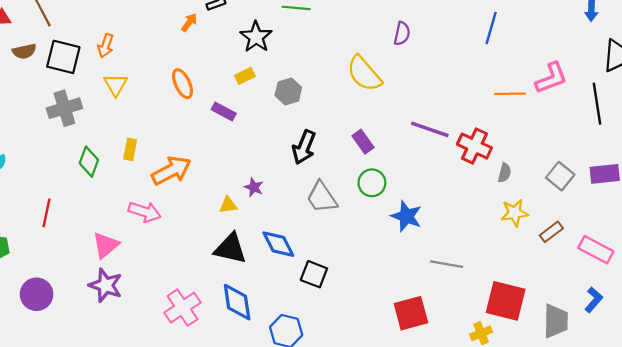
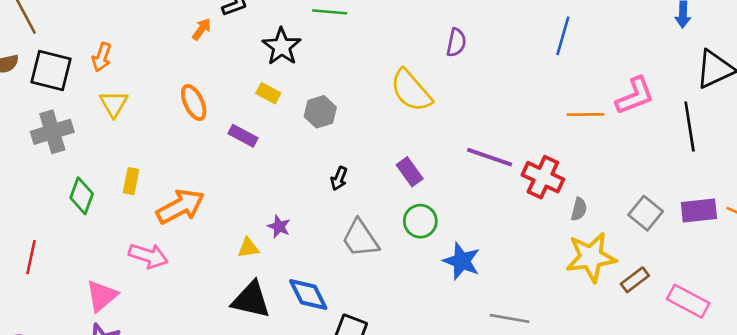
yellow rectangle: (245, 76) -> (268, 93), turned 54
black arrow: (304, 147) -> (339, 178), size x0.6
yellow star: (515, 213) -> (591, 257), size x1.5

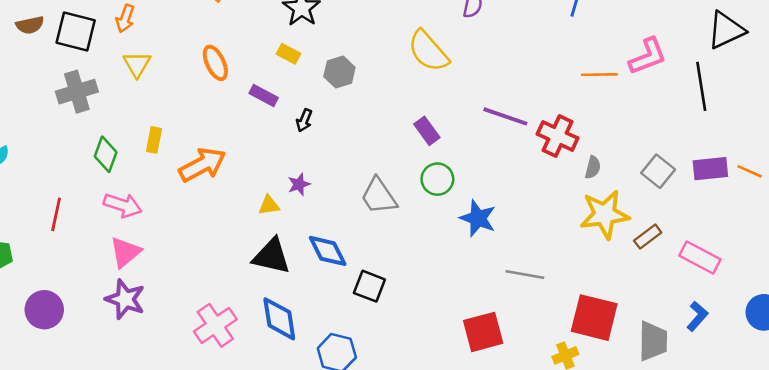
black arrow: (339, 178) -> (304, 120), moved
purple star: (279, 226) -> (299, 184), turned 30
pink arrow: (148, 256) -> (123, 205), moved

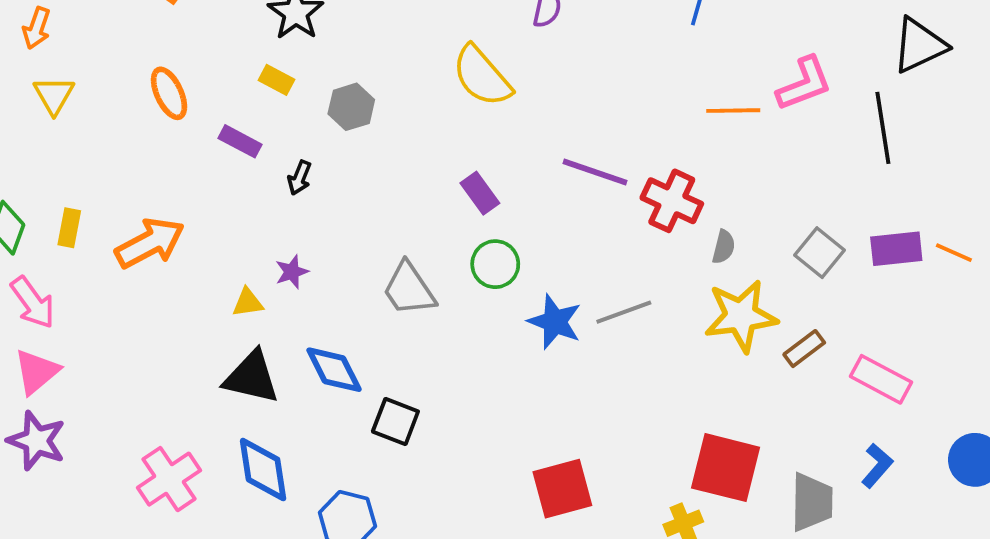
yellow rectangle: (154, 140) -> (69, 228), moved
pink arrow: (123, 205) -> (33, 303), turned 36
gray line: (525, 274) -> (624, 312), moved, turned -30

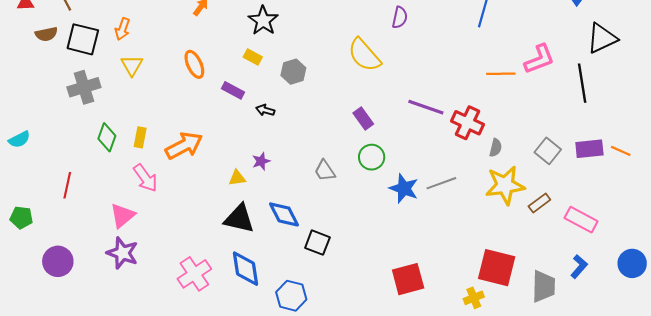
black arrow: (299, 178) -> (265, 110), turned 84
gray trapezoid: (409, 289) -> (325, 171), size x0.7
pink arrow: (33, 303) -> (145, 178), moved

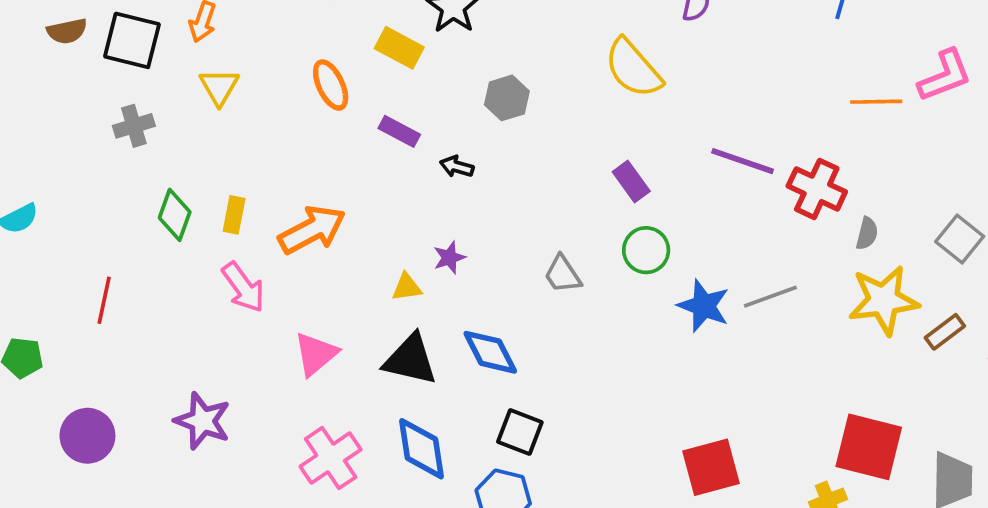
yellow rectangle: (253, 57) -> (399, 48), moved, size x1.4
gray cross: (84, 87) -> (134, 126), size x0.7
pink triangle: (122, 215) -> (316, 354), moved
black square: (317, 243) -> (520, 432), moved

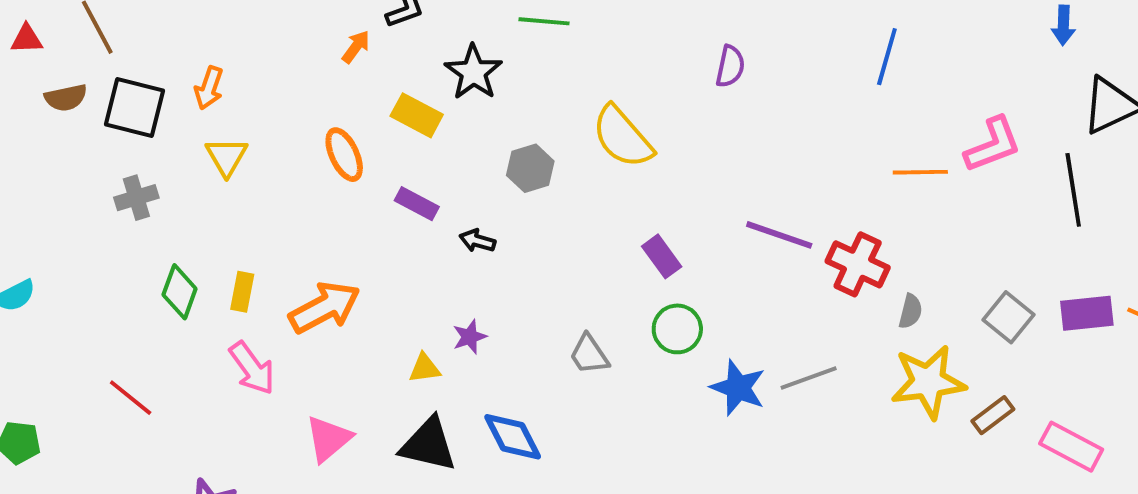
yellow semicircle: (633, 68) -> (622, 137), moved
red line: (104, 300) -> (131, 398), moved, turned -63

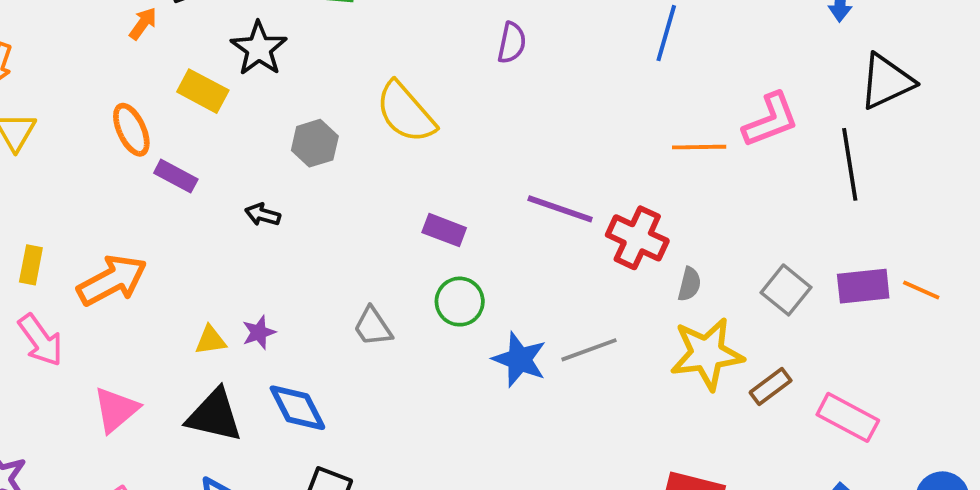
purple rectangle: (417, 204) -> (176, 176), moved
purple rectangle: (662, 256) -> (444, 230), turned -33
purple star: (470, 337) -> (259, 332), moved

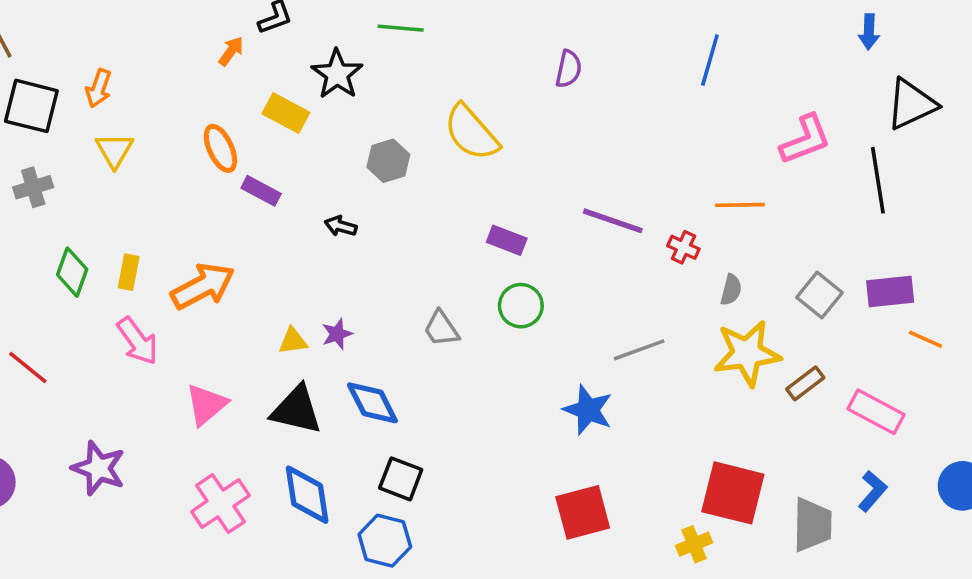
orange line: (699, 147) -> (740, 205), moved
red cross: (637, 238) -> (683, 247), size x0.6
orange line: (921, 290) -> (925, 339), moved
blue star: (520, 359) -> (588, 410), moved

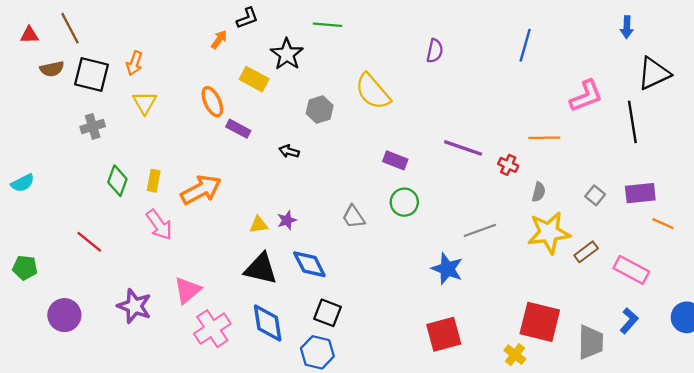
gray square: (819, 295) -> (595, 195), size x0.7
pink triangle: (206, 405) -> (187, 290), moved
yellow cross: (694, 544) -> (515, 355), turned -30

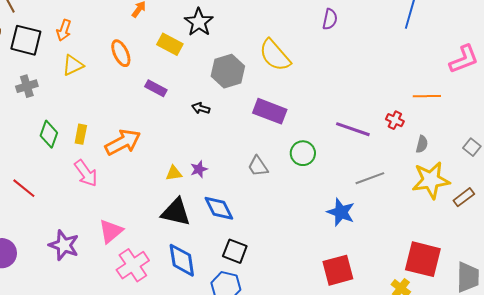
orange ellipse: (212, 102) -> (121, 53), moved
yellow triangle: (145, 103) -> (73, 65), turned 35
gray hexagon: (320, 110) -> (228, 71), size x1.4
purple line: (463, 148) -> (353, 129), moved
purple rectangle: (395, 160) -> (270, 111), moved, size x1.5

